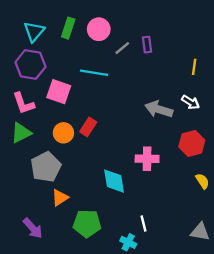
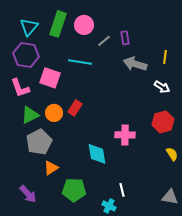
green rectangle: (68, 28) -> (58, 24), size x1.4
gray arrow: (159, 109) -> (135, 64), moved
green triangle: (21, 133) -> (30, 115), moved

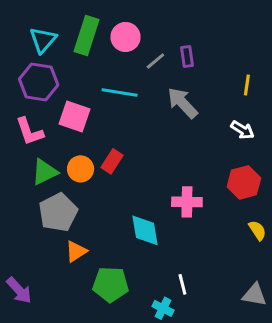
gray arrow: (135, 64) -> (182, 103), moved, turned 30
purple arrow: (28, 194) -> (19, 290), moved

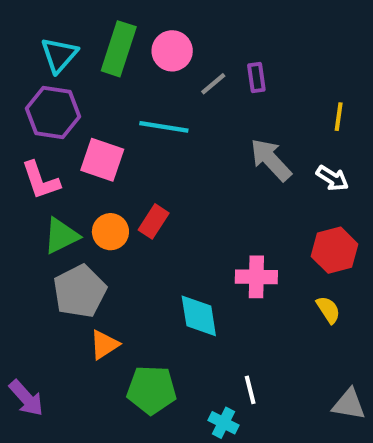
gray arrow: (182, 103) -> (271, 160), moved
yellow semicircle: (257, 230) -> (328, 310), moved

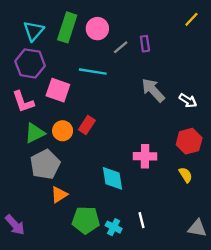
yellow line: (339, 117) -> (191, 19), moved, turned 35
cyan cross: (223, 423) -> (114, 227), moved

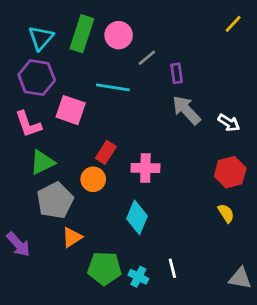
purple rectangle: (145, 44) -> (177, 73), moved
orange circle: (63, 131) -> (93, 179), moved
pink cross: (145, 156) -> (145, 168), moved
cyan diamond: (112, 178) -> (137, 217), turned 32
purple arrow: (15, 225) -> (18, 244), moved

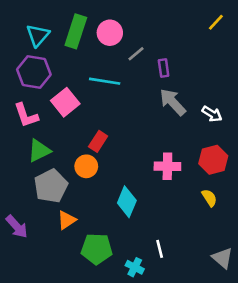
pink square: (71, 110) -> (65, 102), turned 32
pink cross: (145, 168) -> (167, 166), moved
cyan cross: (138, 277) -> (135, 267), moved
gray triangle: (240, 278) -> (222, 258), turned 30

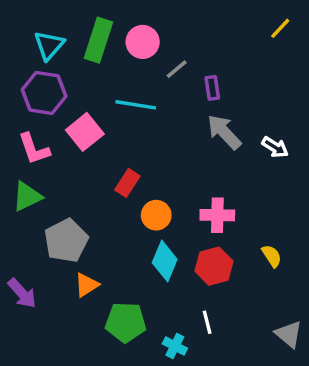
green triangle: (39, 151) -> (27, 197), moved
red hexagon: (213, 160) -> (214, 266), moved
orange circle: (86, 166) -> (156, 215), moved

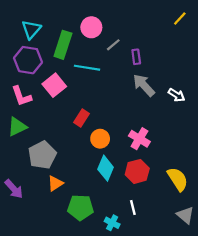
green rectangle: (98, 40) -> (63, 45), moved
pink cross: (217, 215) -> (139, 139), turned 30
yellow semicircle: (272, 256) -> (178, 179), moved, size x1.6

